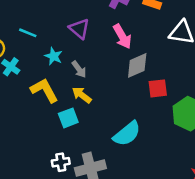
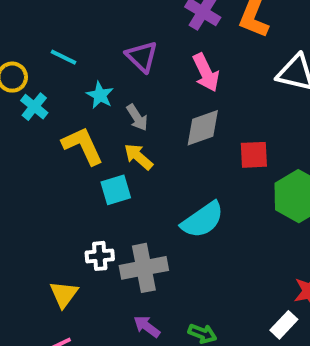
gray diamond: (137, 65) -> (203, 128), moved

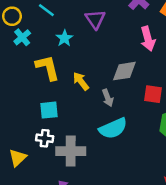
pink arrow: (206, 73) -> (148, 39), moved
gray arrow: (137, 118) -> (108, 98), moved
cyan square: (116, 190) -> (49, 110), moved

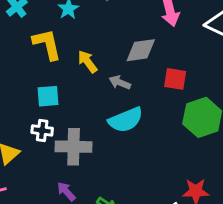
gray arrow: (108, 98) -> (120, 83), turned 133

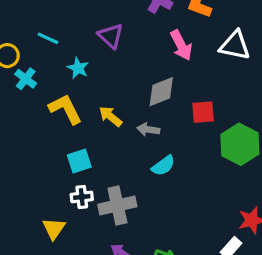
cyan semicircle: (126, 120) -> (163, 166), size x0.7

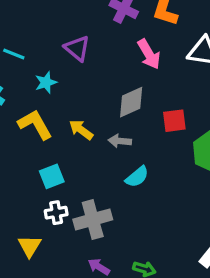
cyan star: (78, 68) -> (46, 82), turned 30

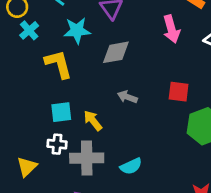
cyan star: (46, 82) -> (77, 30), size x1.4
gray diamond: (131, 102) -> (116, 52), moved
yellow arrow: (81, 130) -> (93, 121), moved
cyan semicircle: (137, 177) -> (131, 166), moved

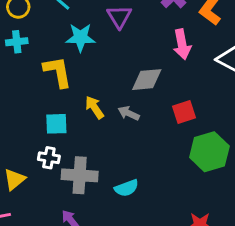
cyan cross: (29, 30) -> (17, 42), moved, turned 30
gray diamond: (116, 52) -> (147, 80), moved
red square: (179, 92) -> (184, 112), turned -30
yellow arrow: (93, 121) -> (94, 107), moved

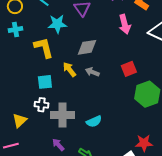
gray diamond: (147, 80) -> (87, 47), moved

